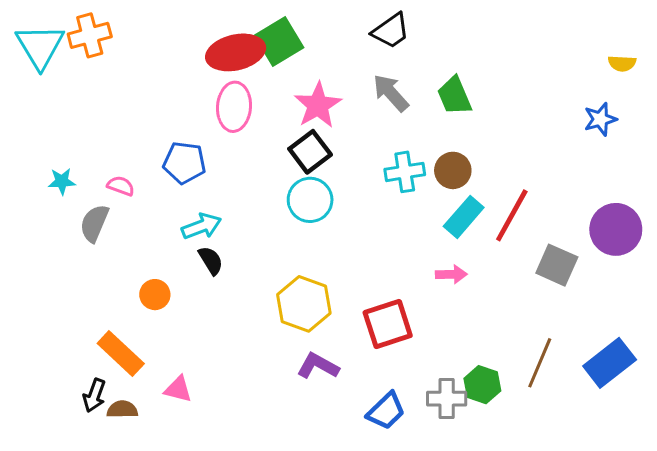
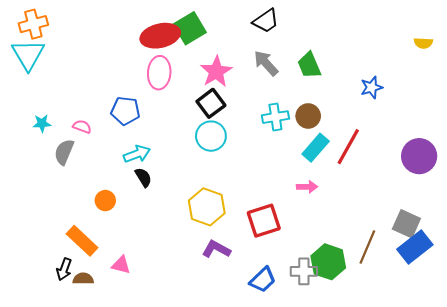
orange cross: (90, 35) -> (33, 24), moved
cyan triangle: (40, 46) -> (28, 55), moved
blue star: (600, 119) -> (372, 87), moved
gray square: (557, 265) -> (406, 224), moved
green hexagon: (482, 385) -> (328, 262), size x1.4

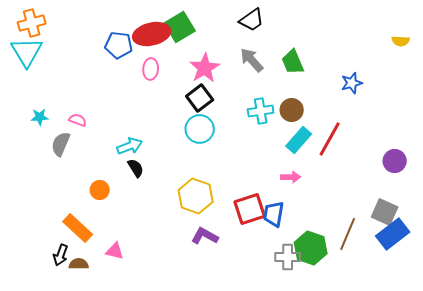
pink ellipse: (159, 73) -> (151, 69), size x0.7
blue pentagon: (125, 111) -> (119, 45), moved
purple circle: (419, 156) -> (395, 161), moved, size x0.7
blue trapezoid: (263, 280) -> (274, 214), moved, turned 144

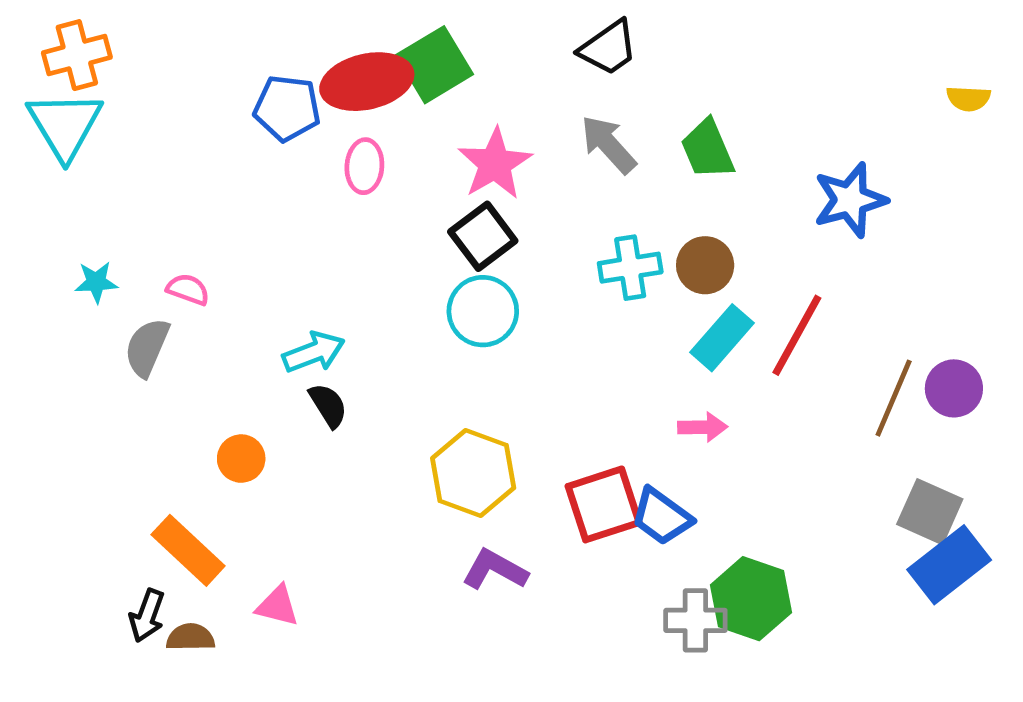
blue star: (352, 83) -> (850, 200), size x1.4
blue trapezoid: (274, 214) -> (662, 517), turned -64
brown line: (348, 234) -> (894, 398), moved

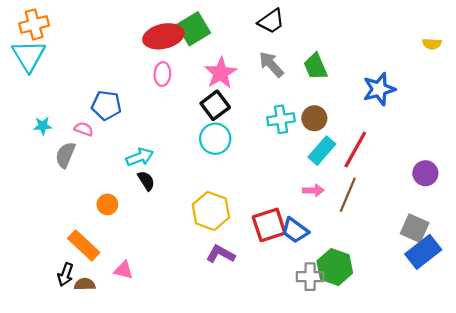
blue pentagon: (287, 108) -> (106, 105), moved
brown line: (894, 398) -> (348, 195), moved

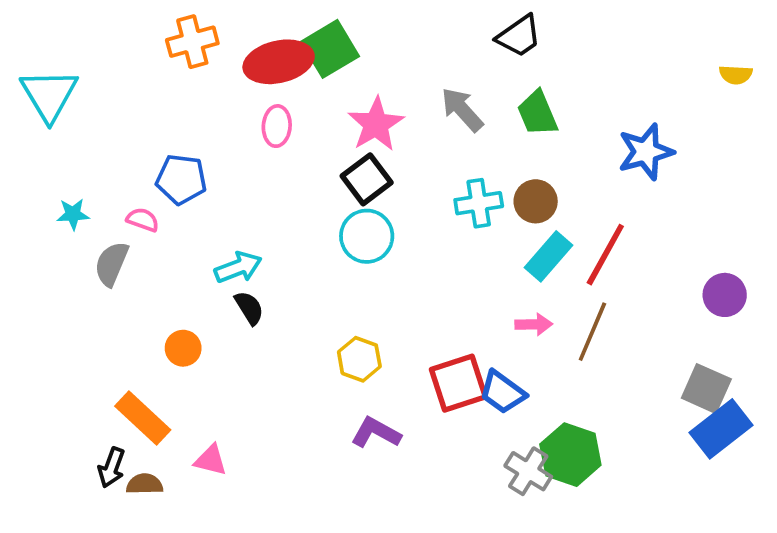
black trapezoid: (271, 21) -> (519, 36), moved
orange cross: (34, 24) -> (192, 42), moved
yellow hexagon: (211, 211) -> (359, 359), size x0.7
gray cross: (310, 277) -> (528, 471), turned 32

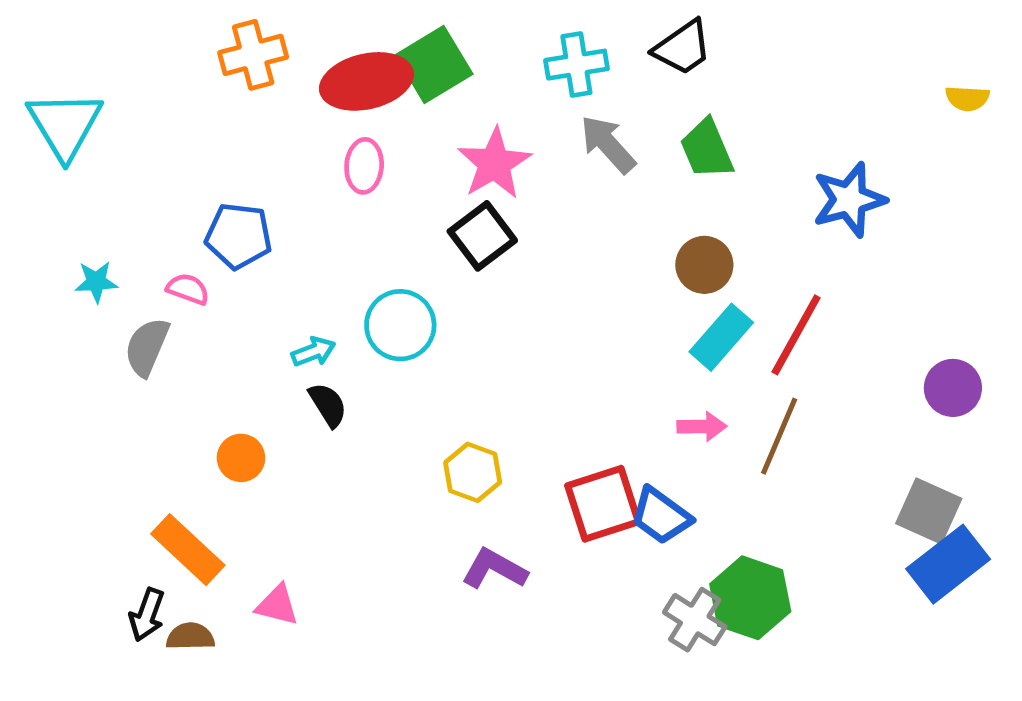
cyan cross: (479, 203) -> (576, 65), moved
cyan circle: (367, 236) -> (400, 325), moved
cyan arrow: (238, 267) -> (313, 352), size x0.7

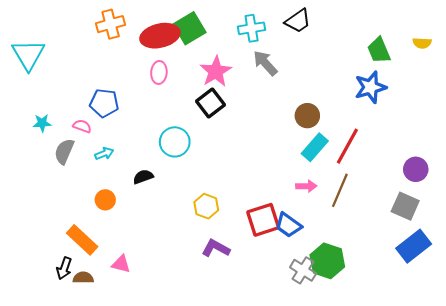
green trapezoid: (707, 149) -> (379, 50), moved
cyan arrow: (313, 352) -> (104, 154), moved
black semicircle: (328, 405) -> (143, 177), turned -78
gray square: (929, 511) -> (405, 206), moved

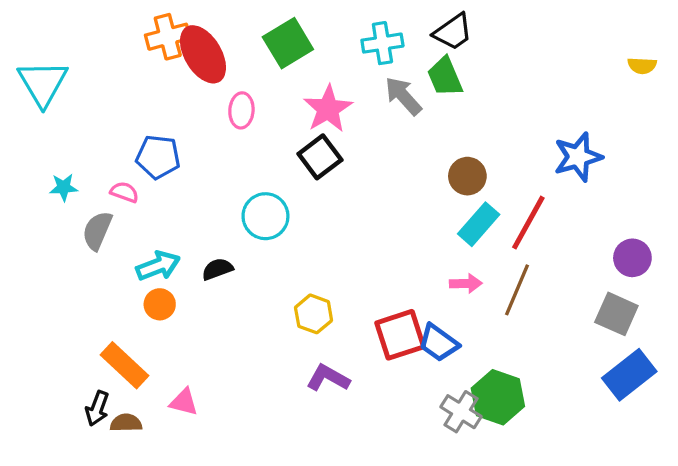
red ellipse: (160, 36) -> (203, 54), moved, turned 72
green trapezoid: (379, 50) -> (445, 77), moved
blue star: (370, 87) -> (578, 157), moved
cyan arrow: (104, 154) -> (158, 266), moved, size x1.5

